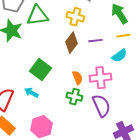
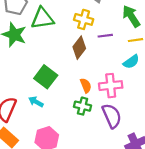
purple line: (95, 41) -> (105, 36), moved

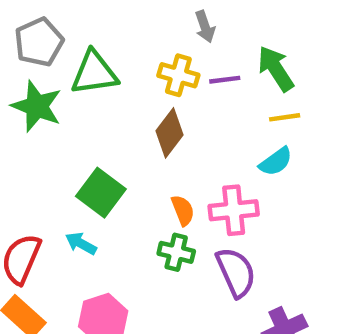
purple line: (105, 36) -> (225, 80), moved

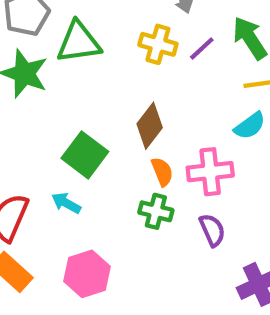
purple line: (225, 80) -> (202, 49), turned -36
brown diamond: (170, 133) -> (150, 126), moved
purple semicircle: (236, 272) -> (212, 230), size x0.7

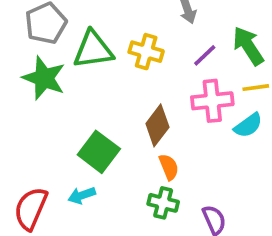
yellow cross: (158, 44) -> (146, 52), moved
pink cross: (210, 172) -> (212, 101), moved
cyan arrow: (66, 203) -> (82, 195), turned -48

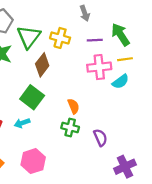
green triangle: (93, 50) -> (29, 37), turned -45
purple line: (205, 55) -> (95, 40), turned 40
brown diamond: (157, 125) -> (42, 65), moved

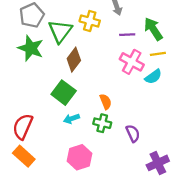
yellow cross: (60, 38) -> (90, 21), moved
pink cross: (99, 67) -> (132, 62), turned 35
cyan arrow: (22, 123) -> (72, 119), moved
pink hexagon: (33, 161) -> (79, 157), moved

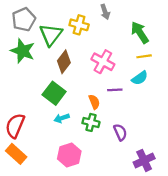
purple line: (127, 35) -> (115, 90), moved
pink cross: (132, 62) -> (103, 62), moved

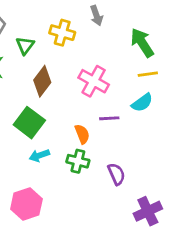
green triangle: (51, 35) -> (25, 46), size x0.6
pink hexagon: (69, 155) -> (26, 204), moved

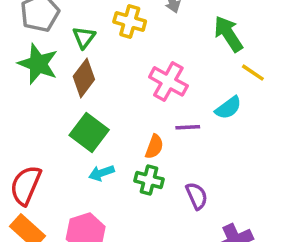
yellow line: (148, 74) -> (253, 73), moved, turned 42
brown diamond: (42, 81) -> (84, 78), moved
orange semicircle: (82, 134) -> (154, 147), turned 42

